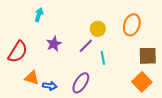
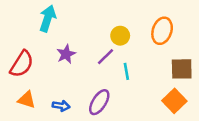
cyan arrow: (39, 15) -> (48, 18), size x1.5
orange triangle: (32, 78) -> (27, 100), moved

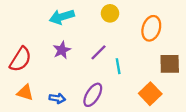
cyan arrow: (48, 18) -> (62, 17), moved, turned -125
yellow circle: (120, 36) -> (110, 13), moved
orange square: (174, 101) -> (150, 94), moved

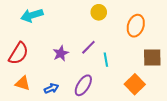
cyan arrow: (62, 17) -> (32, 15), moved
purple star: (62, 50) -> (61, 53), moved
blue arrow: (57, 98) -> (51, 88), turned -32

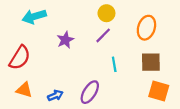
purple line: (88, 47) -> (103, 35), moved
purple star: (61, 53) -> (65, 40), moved
brown square: (152, 58) -> (151, 62), moved
orange square: (135, 84) -> (159, 91), moved, turned -30

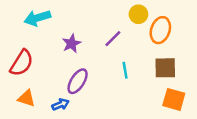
yellow circle: (106, 13) -> (138, 14), moved
purple ellipse: (90, 92) -> (78, 81), moved

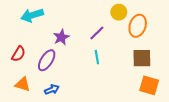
red semicircle: (22, 63) -> (18, 54), size x0.7
cyan line: (125, 70) -> (97, 57), moved
purple ellipse: (78, 81) -> (47, 60), moved

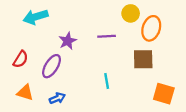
purple line: (97, 33) -> (107, 36), turned 42
cyan line: (97, 57) -> (107, 81), moved
brown square: (142, 58) -> (143, 59), moved

